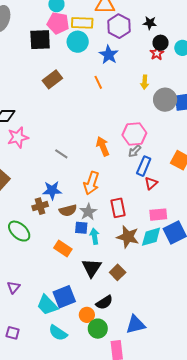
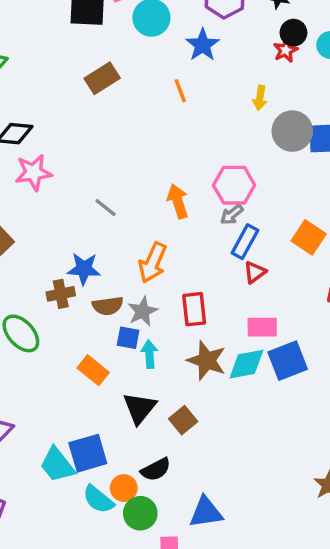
cyan semicircle: (58, 333) -> (98, 499), moved

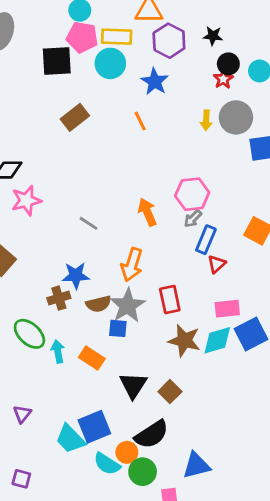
gray circle: (292, 131) -> (236, 117), moved
gray star: (143, 311) -> (128, 306), size x1.4
cyan arrow: (149, 354) -> (58, 351), moved
black semicircle: (156, 469) -> (152, 434), size x1.4

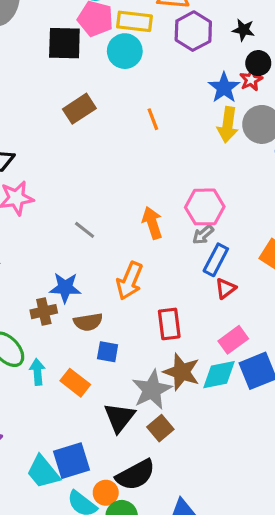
blue star: (155, 82) -> (224, 88), moved
yellow arrow: (206, 120) -> (228, 125), size x1.5
gray star: (128, 306) -> (152, 390), moved
pink rectangle: (227, 309) -> (233, 340), turned -35

